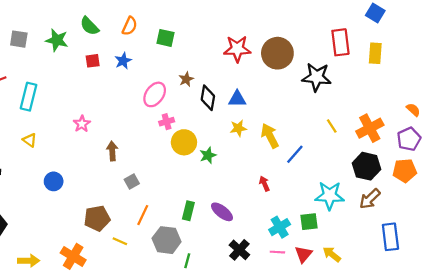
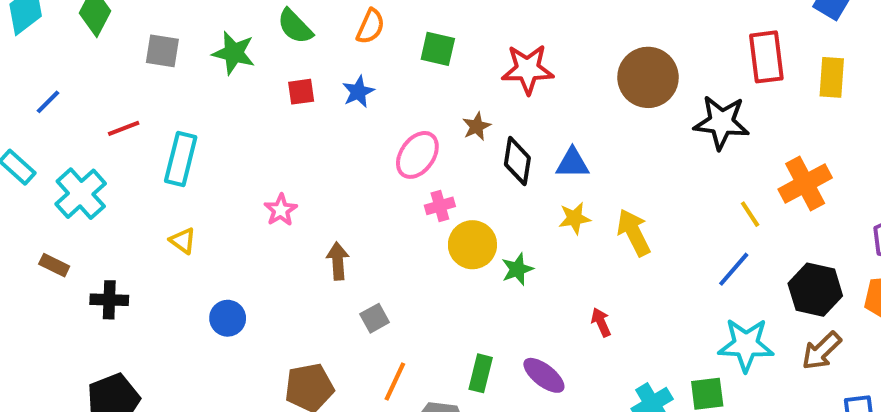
red star: (237, 49) -> (528, 69), moved
orange cross: (370, 128) -> (805, 184), moved
blue line: (295, 154) -> (734, 269), moved
red arrow: (264, 184) -> (601, 322), moved

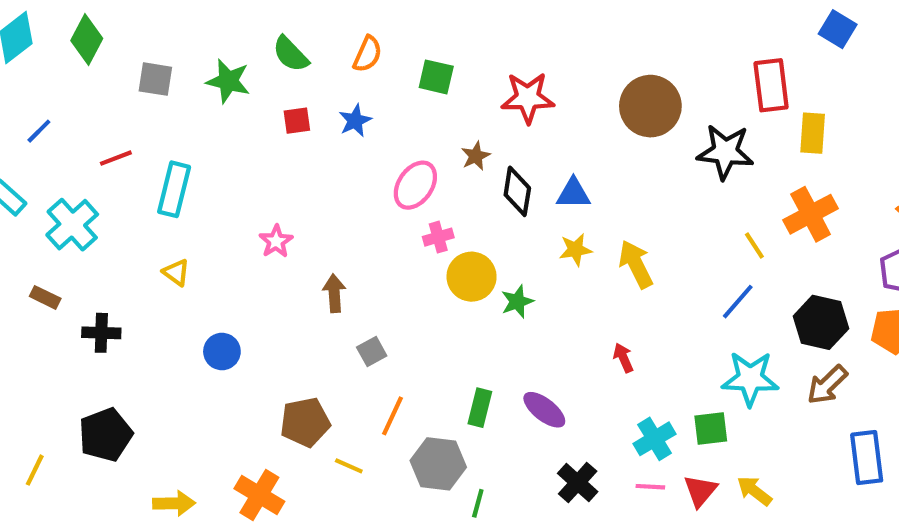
yellow rectangle: (832, 77) -> (813, 133), moved
red arrow: (601, 322) -> (623, 358), moved

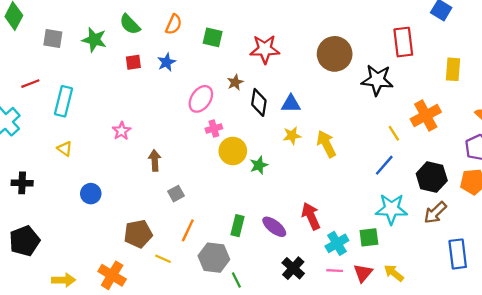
yellow rectangle: (813, 133) -> (453, 69), moved
red arrow: (623, 358) -> (311, 216), moved, size x1.6
green line: (478, 503) -> (236, 280), turned -42

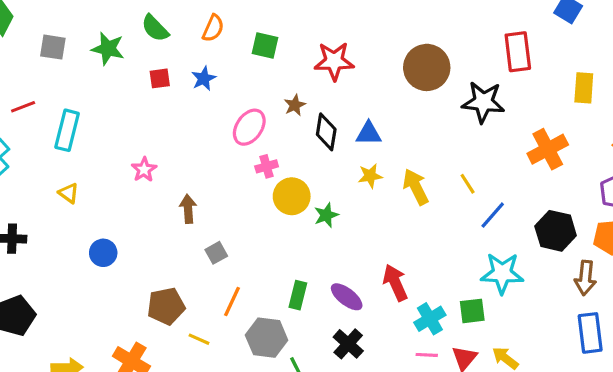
yellow line: (394, 133) -> (468, 184), moved
brown arrow: (435, 213) -> (585, 278), moved, turned -40
black cross: (293, 268) -> (348, 344), moved

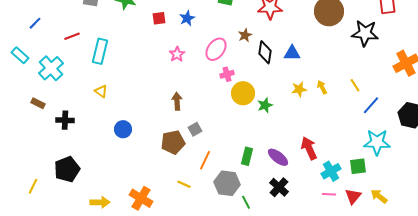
pink star: (144, 170) -> (177, 54), moved
yellow star: (370, 176) -> (299, 89), moved
yellow arrow: (416, 187) -> (322, 87), size x0.6
brown pentagon: (166, 306) -> (173, 142), moved

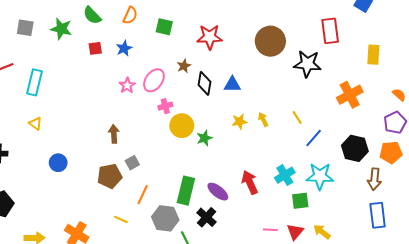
pink star: (177, 54) -> (127, 85), moved
green rectangle: (247, 156) -> (186, 191), size x1.5
cyan cross: (331, 171) -> (285, 175), moved
black cross: (279, 187) -> (206, 217), moved

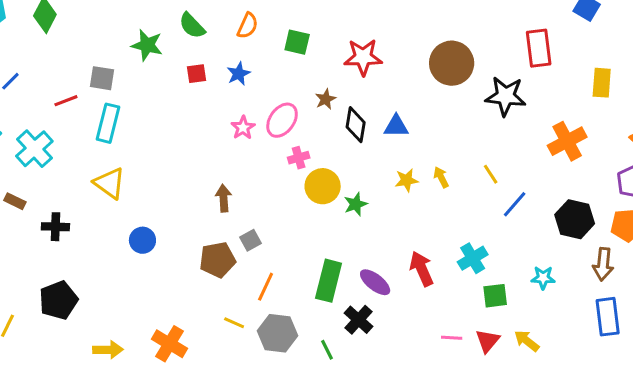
gray square: (25, 28) -> (102, 78), moved
yellow triangle: (35, 124) -> (109, 183), size x1.6
cyan star: (320, 176) -> (543, 278), moved, size x0.6
gray hexagon: (165, 218) -> (278, 333), moved

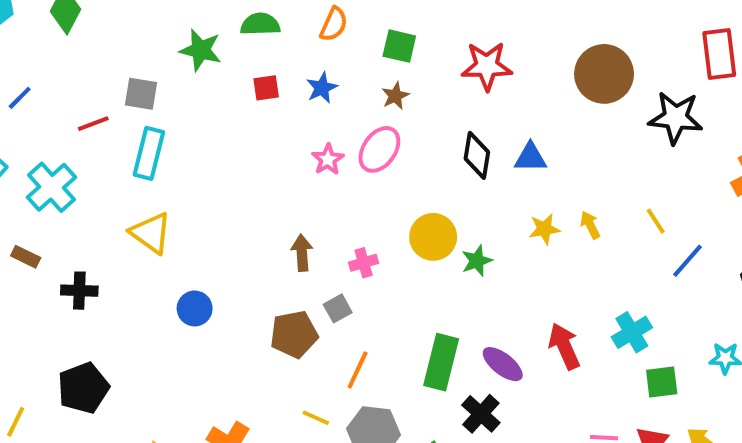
green semicircle: (192, 26) -> (260, 24), turned 132
brown star: (326, 99) -> (395, 96), moved
pink cross: (299, 158) -> (364, 263), moved

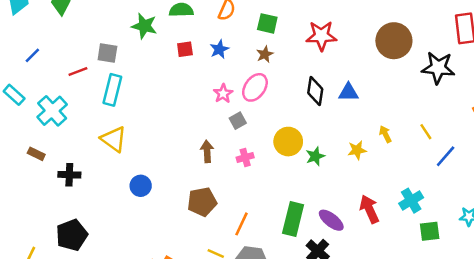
yellow star: (544, 229) -> (357, 150), moved
gray square: (338, 308) -> (238, 121), moved

